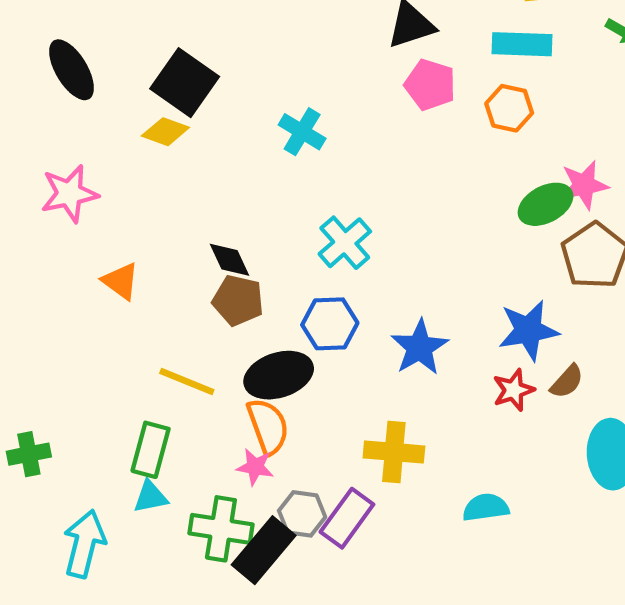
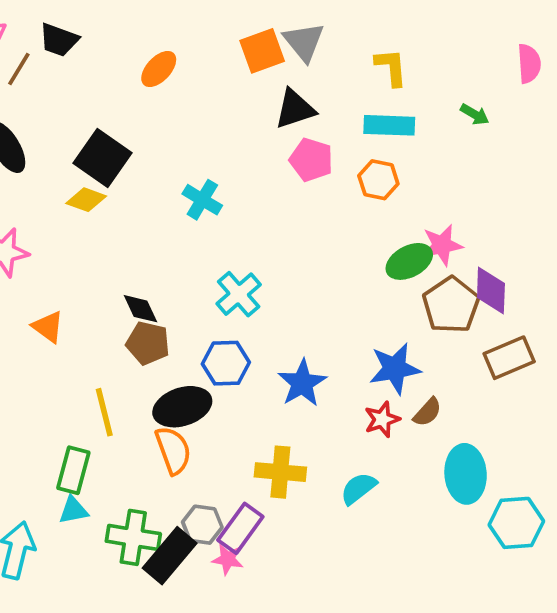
yellow line: (187, 381) -> (104, 412), turned 54
pink star: (255, 467) -> (228, 559), moved
cyan semicircle: (486, 507) -> (358, 488), moved, turned -30

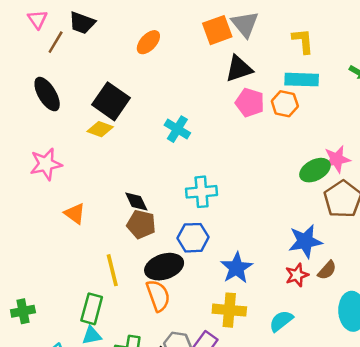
orange hexagon: (378, 180) -> (285, 104), moved
cyan cross: (239, 294) -> (202, 192), turned 36
blue star: (302, 383) -> (237, 268), moved

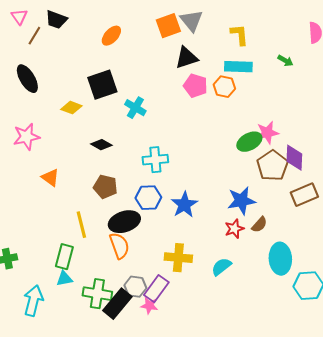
black square: (111, 101) -> (102, 85), moved, turned 36
black diamond: (136, 201) -> (101, 145), moved, turned -35
blue star: (237, 268) -> (184, 205), moved

